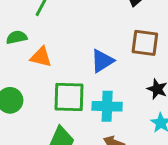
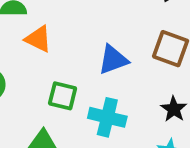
green square: (69, 97) -> (63, 96), size x0.7

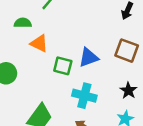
green square: (63, 96) -> (63, 66), moved

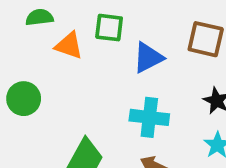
green square: (63, 66) -> (109, 28), moved

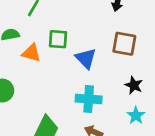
blue triangle: (148, 58) -> (86, 58), turned -45

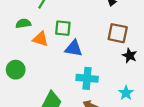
blue triangle: (86, 58) -> (74, 48), moved, turned -36
black star: (134, 85) -> (130, 56), moved

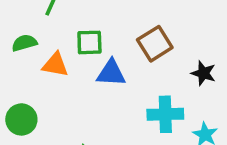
brown square: (118, 33) -> (155, 44), moved, turned -36
cyan cross: (87, 78) -> (165, 114), moved

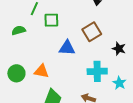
green square: (89, 42) -> (51, 20), moved
orange triangle: (55, 65) -> (41, 71), moved

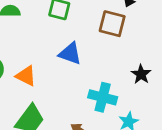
brown square: (92, 32) -> (112, 24), moved, turned 30

